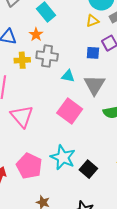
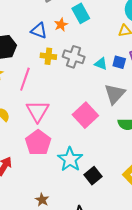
orange star: (36, 34) -> (61, 25), moved
cyan triangle: (68, 76) -> (101, 64), moved
pink pentagon: (29, 166) -> (38, 143), moved

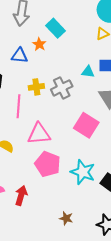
yellow cross: (48, 56) -> (36, 87), moved
gray cross: (74, 57) -> (62, 88), moved, turned -30
pink triangle: (38, 111) -> (39, 134), turned -50

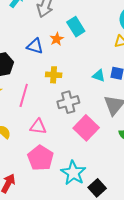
yellow cross: (36, 87) -> (54, 75), moved
gray cross: (62, 88) -> (68, 102), moved
pink triangle: (39, 134) -> (38, 127), size x0.7

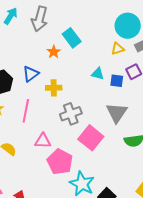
blue triangle: (35, 46) -> (31, 74), moved, turned -48
cyan triangle: (99, 76) -> (98, 74), moved
pink pentagon: (40, 158) -> (60, 162), moved

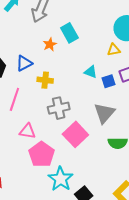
blue square: (117, 81) -> (109, 81), turned -32

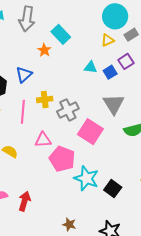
yellow cross: (45, 80) -> (45, 99), moved

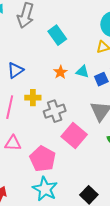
orange star: (44, 50) -> (60, 72), moved
pink triangle: (43, 140) -> (13, 143), moved
cyan star: (86, 178) -> (45, 189), moved

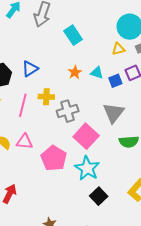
cyan star: (45, 189) -> (87, 168), moved

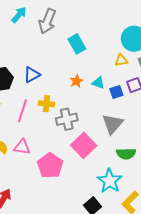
cyan star: (87, 168) -> (110, 181), moved

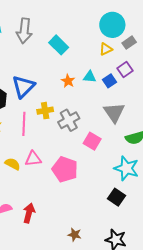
blue triangle: (32, 75) -> (23, 87), size x1.4
pink square: (84, 145) -> (92, 141), size x0.7

